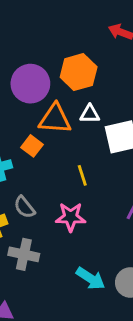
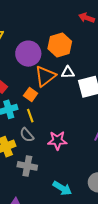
orange triangle: (55, 119) -> (45, 76), turned -40
yellow line: (82, 175) -> (30, 116), moved
cyan arrow: (90, 278) -> (62, 188), moved

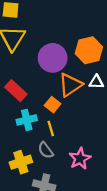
pink star: (57, 140) -> (80, 159), turned -30

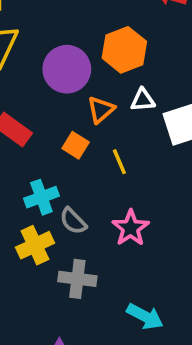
orange triangle: (70, 85) -> (101, 110), size x0.7
cyan cross: (27, 120) -> (41, 197), moved
yellow line: (51, 128) -> (119, 162), moved

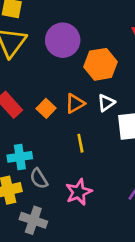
purple circle: (67, 69) -> (63, 40), moved
white triangle: (143, 100) -> (106, 103), turned -42
orange square: (76, 145) -> (46, 108), moved

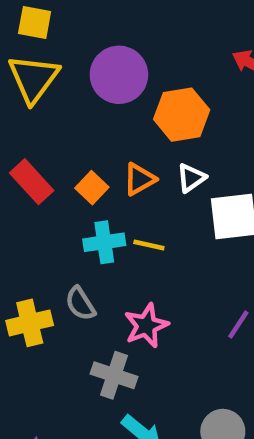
yellow line: (80, 143) -> (149, 245), turned -66
cyan cross: (20, 157) -> (104, 242), moved
gray cross: (33, 220) -> (114, 375), moved

